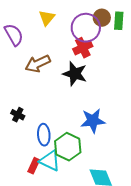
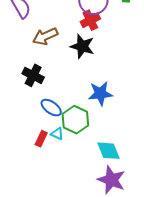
black cross: (18, 115) -> (33, 75), moved, size x1.5
blue ellipse: (44, 135) -> (51, 108), turned -50
cyan triangle: (50, 161) -> (57, 134), size x0.6

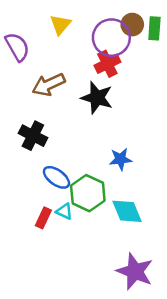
blue star: (100, 94) -> (120, 159), size x0.7
cyan diamond: (108, 151) -> (127, 211), moved

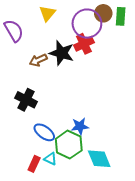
brown arrow: (49, 85) -> (38, 60), size x0.7
black star: (97, 98) -> (62, 53), moved
blue star: (120, 159) -> (80, 126), moved

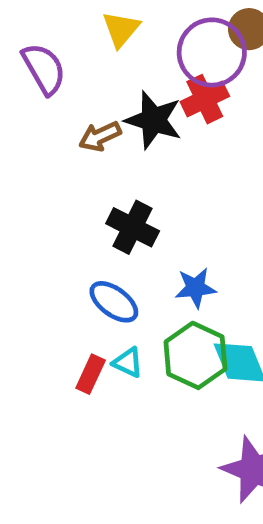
black cross: (26, 100) -> (133, 227), moved
green hexagon: (69, 145) -> (195, 355), moved

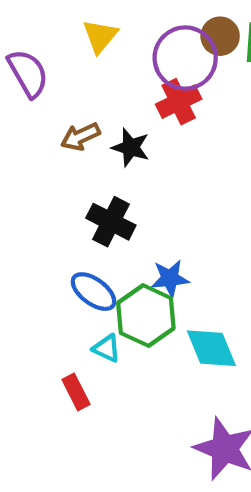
black star: (154, 120) -> (131, 147), moved, size x0.7
green hexagon: (195, 355) -> (146, 316), moved
red rectangle: (91, 374) -> (76, 392), moved, turned -52

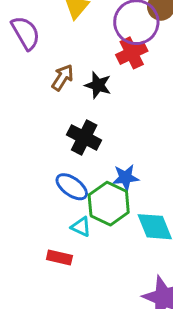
brown arrow: (80, 137) -> (63, 78), turned 148
red rectangle: (76, 392) -> (59, 257), turned -50

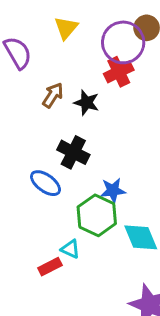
blue ellipse: (72, 187) -> (46, 183), moved
cyan triangle: (81, 227) -> (70, 249), moved
red rectangle: (59, 257) -> (50, 267), turned -40

